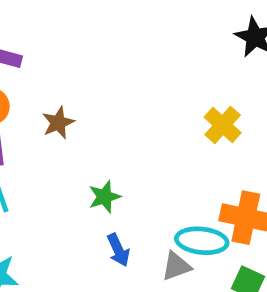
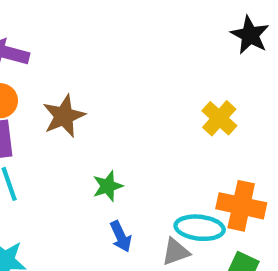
brown star: (58, 123) -> (64, 116), size x1.4

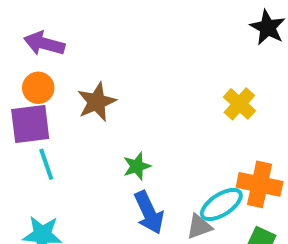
cyan ellipse: (200, 228) -> (221, 205), turned -39
blue arrow: (121, 236) -> (149, 213), size x1.5

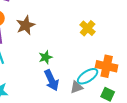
yellow cross: (239, 104) -> (88, 28), moved

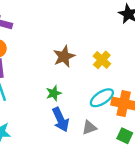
brown star: (26, 25) -> (64, 56), moved
cyan ellipse: (88, 76) -> (102, 98), moved

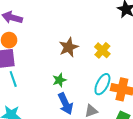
cyan ellipse: (102, 98) -> (102, 84), turned -30

